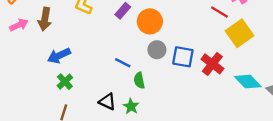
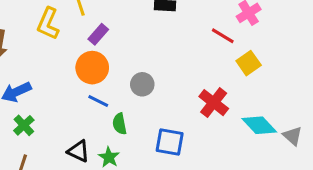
orange circle: (150, 21) -> (92, 68), moved
yellow square: (240, 33) -> (249, 63), size x0.7
blue square: (183, 57) -> (170, 142), moved

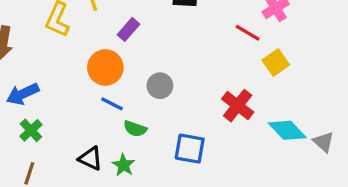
purple rectangle: (98, 34) -> (129, 29), moved
green semicircle: (119, 124) -> (135, 129), turned -60

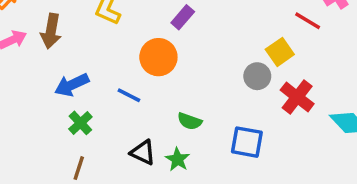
yellow square: (276, 63) -> (280, 52), moved
gray circle: (160, 86) -> (257, 76), moved
blue line: (112, 104) -> (129, 95), moved

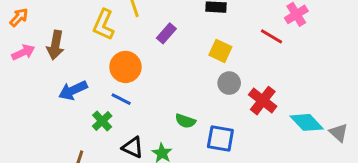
yellow square: (280, 52) -> (220, 51), moved, turned -30
orange circle: (158, 57) -> (125, 67), moved
green semicircle: (190, 121) -> (185, 121), moved
green cross: (80, 123) -> (102, 121), moved

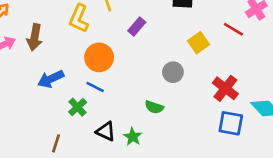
yellow square: (220, 51) -> (199, 43), moved, turned 30
gray circle: (229, 83) -> (173, 72), moved
blue square: (220, 139) -> (231, 123), moved

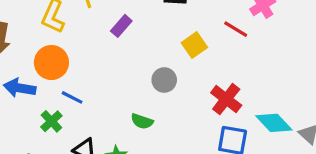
orange circle: (99, 57) -> (51, 63), moved
blue arrow: (51, 79) -> (20, 88), turned 35

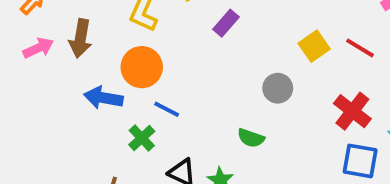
red line: (236, 29) -> (360, 48), moved

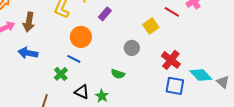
red line: (360, 48) -> (172, 12), moved
orange circle: (142, 67) -> (81, 37), moved
blue arrow: (103, 98) -> (28, 53), moved

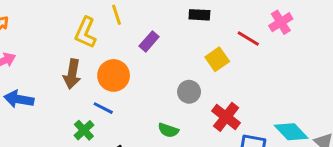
brown arrow: (29, 22) -> (72, 74), moved
blue arrow: (28, 53) -> (19, 99), moved
red cross: (171, 60) -> (226, 117), moved

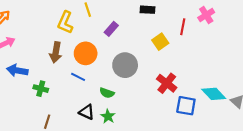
red line: (248, 38) -> (183, 27), turned 70
gray circle: (189, 92) -> (125, 65), moved, size x1.5
green cross: (84, 130) -> (41, 89), moved, turned -32
green semicircle: (168, 130) -> (107, 93), moved

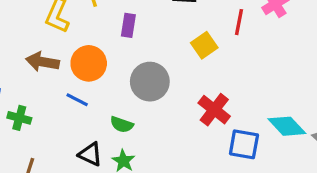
purple rectangle: (111, 29) -> (128, 25), turned -32
brown arrow: (56, 52) -> (42, 62), turned 90

